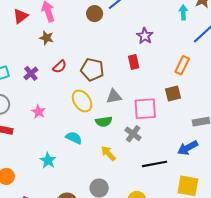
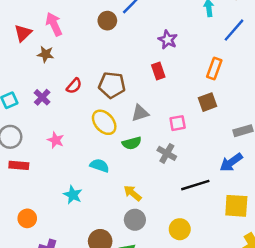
brown star: (46, 38) -> (46, 54), moved
pink square: (145, 109) -> (178, 123), size x0.6
yellow arrow: (108, 153) -> (133, 193), moved

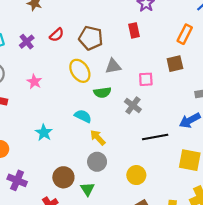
cyan semicircle: (99, 166) -> (83, 116), moved

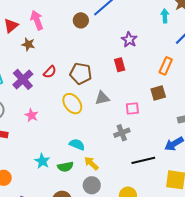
purple cross: (27, 42) -> (23, 79), size x1.5
green semicircle: (102, 92) -> (65, 167), moved
gray cross: (133, 105) -> (122, 133), turned 35

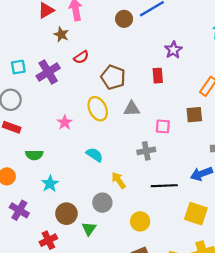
red semicircle: (50, 72) -> (81, 57), moved
pink star: (32, 115) -> (65, 122), moved
cyan star: (42, 161) -> (50, 184), moved
yellow arrow: (91, 163) -> (119, 180), moved
green semicircle: (65, 167) -> (34, 155), moved

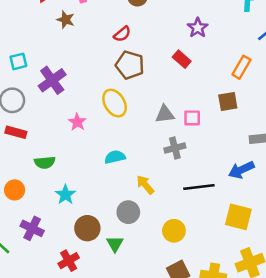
red semicircle: (81, 57) -> (122, 34), moved
purple cross: (48, 72) -> (52, 80), moved
red rectangle: (158, 76) -> (182, 59), turned -40
gray triangle: (132, 109) -> (165, 114), moved
cyan semicircle: (94, 155) -> (115, 157), turned -42

